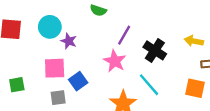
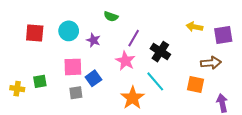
purple star: (69, 41) -> (93, 40), moved
yellow arrow: (194, 41) -> (194, 27), moved

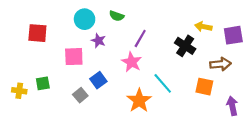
cyan circle: (69, 31) -> (85, 19), moved
black cross: (160, 52) -> (185, 46), moved
pink square: (73, 67) -> (74, 57), moved
gray square: (76, 93) -> (80, 95), turned -32

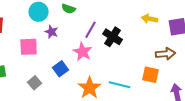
black cross: (185, 46) -> (113, 37), moved
blue square: (98, 80) -> (61, 69), moved
cyan line: (163, 83) -> (120, 85), moved, turned -35

